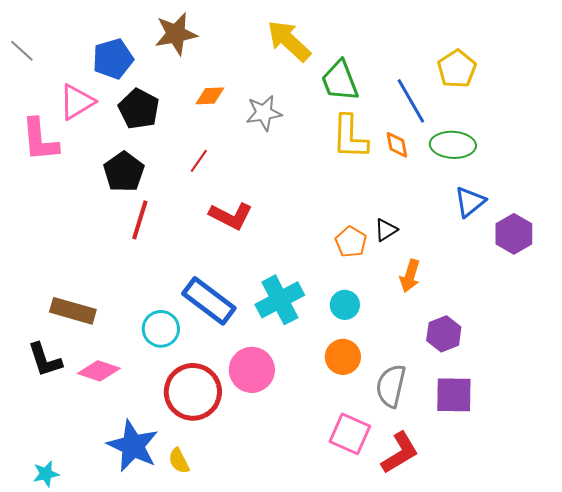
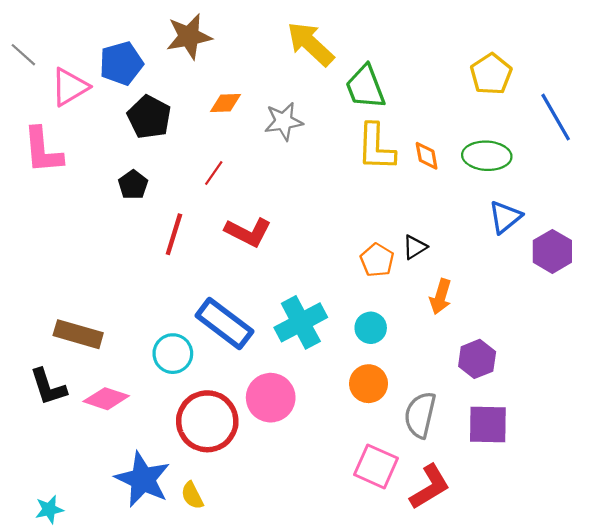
blue line: (411, 101) -> (556, 117), moved
pink triangle: (77, 102) -> (70, 87), moved
black pentagon: (124, 172) -> (133, 185), size x0.7
red line: (140, 220) -> (174, 234), moved

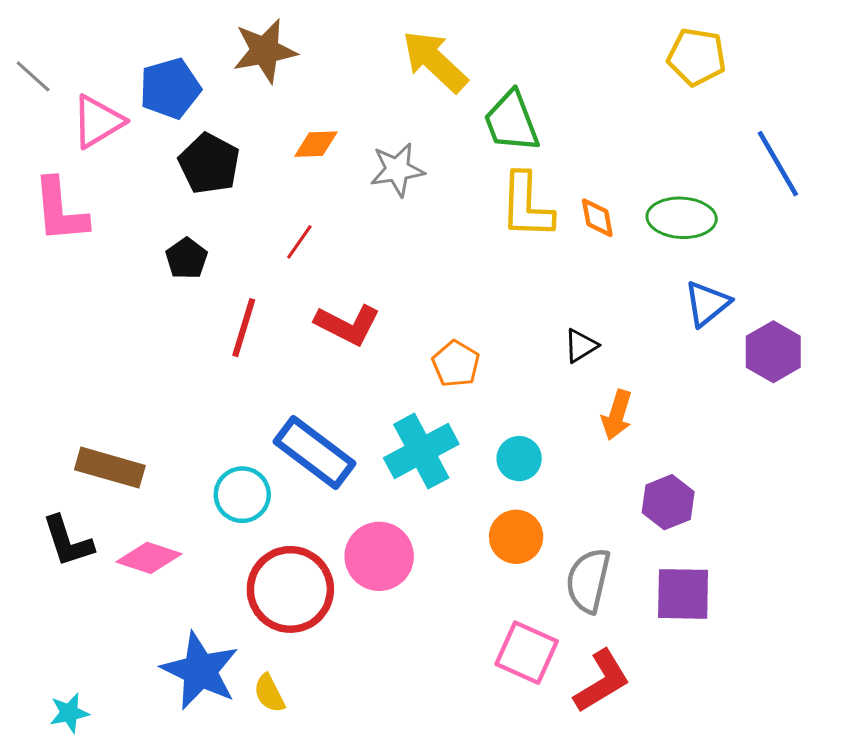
yellow pentagon: (491, 74) -> (697, 57), moved, turned -30
orange pentagon: (377, 260) -> (456, 364), moved

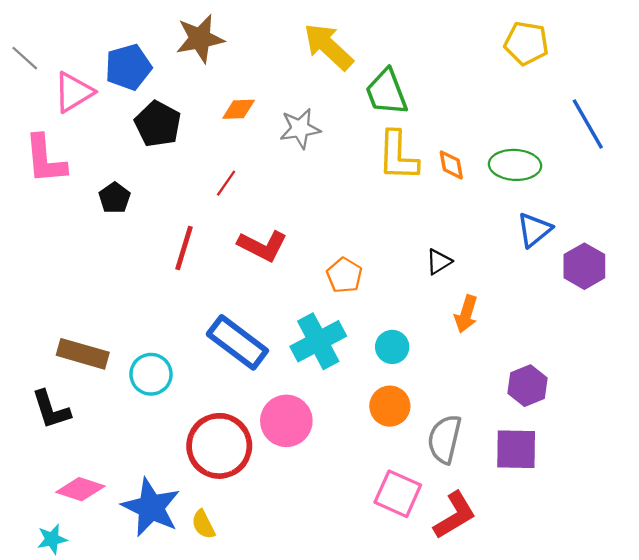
black pentagon: (187, 258) -> (115, 198), moved
cyan circle: (242, 495) -> (151, 374), moved
purple hexagon: (668, 502) -> (528, 386), moved
pink diamond: (149, 558) -> (80, 489), moved

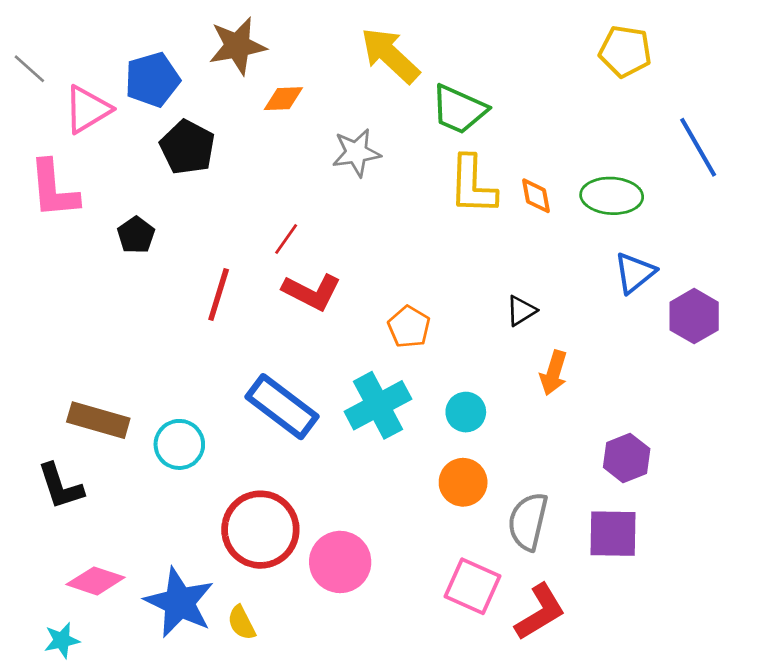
green trapezoid: (386, 92) -> (459, 109), turned -45
orange diamond: (239, 109) -> (283, 99), moved
red line: (226, 183) -> (286, 239), moved
pink circle: (286, 421) -> (340, 562), moved

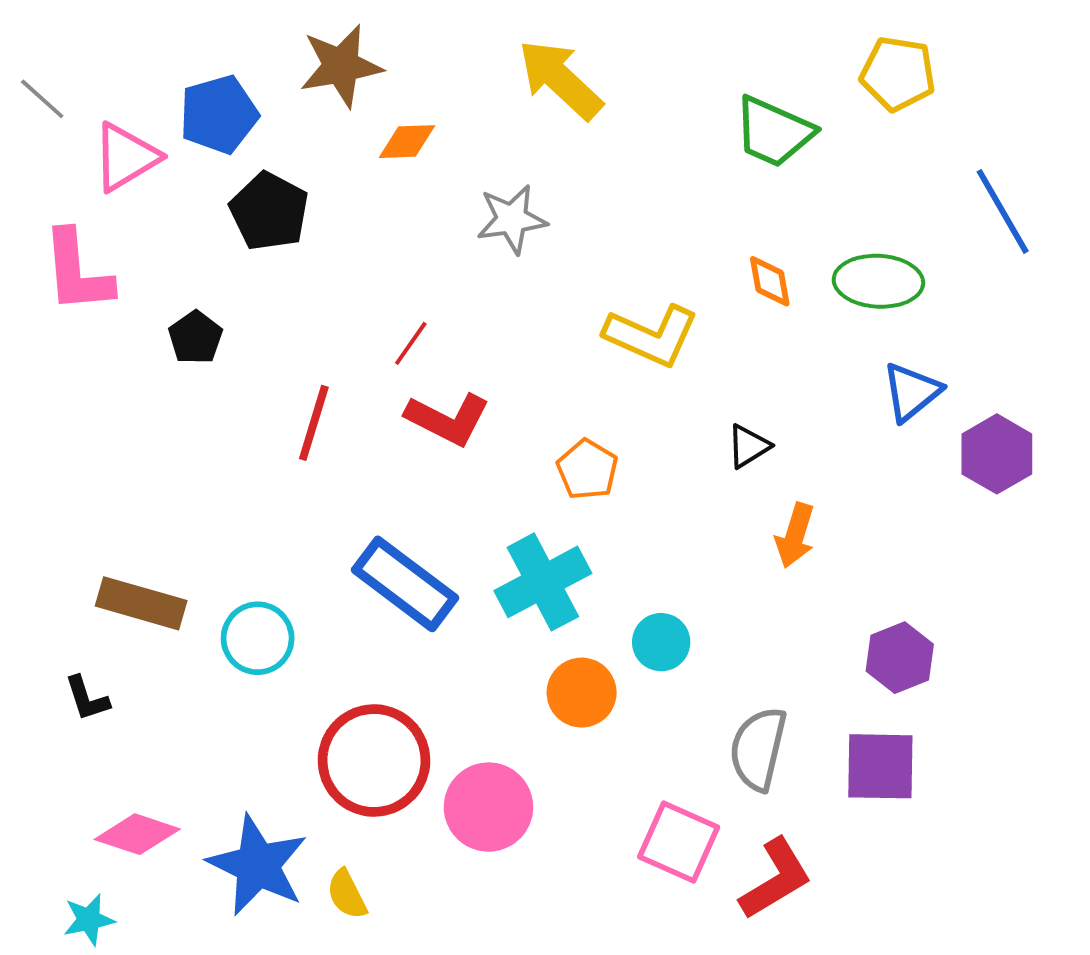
green trapezoid: (459, 109) -> (774, 132), moved
yellow L-shape: (473, 185) -> (651, 336), moved, turned -68
cyan circle: (466, 412) -> (661, 642), moved
orange circle: (463, 482) -> (582, 693), moved
black L-shape: (60, 486) -> (87, 698), size x0.7

